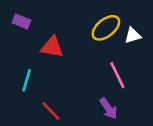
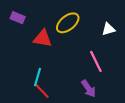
yellow ellipse: (106, 28) -> (68, 23), moved
cyan line: (27, 80) -> (37, 77), moved

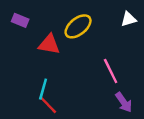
white triangle: (108, 29) -> (129, 19), moved
purple arrow: (89, 89) -> (124, 102), moved

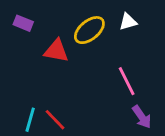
white triangle: (129, 19) -> (128, 22), moved
cyan line: (43, 89) -> (30, 120), moved

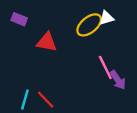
yellow ellipse: (89, 30) -> (89, 25), moved
purple arrow: (142, 117) -> (118, 80), moved

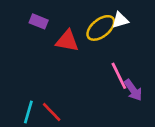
purple rectangle: (19, 19) -> (39, 21), moved
red triangle: (47, 42) -> (67, 41), moved

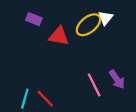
white triangle: (120, 20) -> (106, 18), turned -35
pink line: (119, 76) -> (94, 85), moved

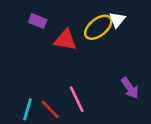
pink line: (94, 85) -> (77, 99), moved

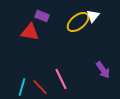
purple rectangle: (38, 21) -> (42, 16), moved
red triangle: (65, 40) -> (30, 32), moved

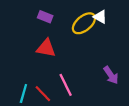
white triangle: (93, 16) -> (100, 17), turned -40
red triangle: (30, 32) -> (46, 48), moved

